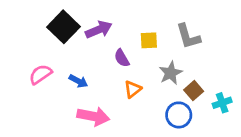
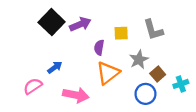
purple semicircle: (122, 58) -> (99, 47), turned 40
pink semicircle: (40, 74) -> (33, 86), moved
blue arrow: (78, 81) -> (55, 67), moved, turned -64
orange triangle: (133, 89) -> (108, 73), size x1.6

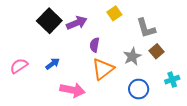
yellow square: (121, 33) -> (114, 13), moved, turned -32
brown square: (158, 74) -> (156, 51), moved
pink semicircle: (33, 86) -> (19, 66), moved

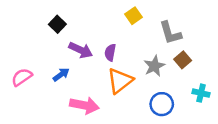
black square: (49, 21) -> (57, 24), size x0.6
purple arrow: (77, 23) -> (81, 50), moved, turned 48
cyan cross: (172, 80) -> (201, 93), turned 32

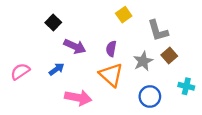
purple semicircle: (110, 53) -> (111, 49), moved
orange triangle: (120, 81) -> (111, 75), turned -40

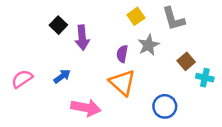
gray L-shape: (158, 31) -> (174, 19), moved
purple arrow: (75, 46) -> (82, 38), moved, turned 60
gray star: (143, 61) -> (148, 45), moved
cyan cross: (186, 86) -> (205, 78), moved

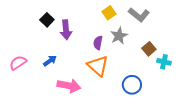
gray L-shape: (174, 19) -> (139, 15), turned -35

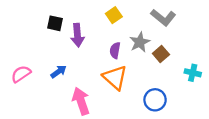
yellow square: (109, 13) -> (114, 15), moved
black square: (47, 20) -> (55, 23), turned -32
brown square: (149, 49) -> (161, 54), moved
pink arrow: (69, 86) -> (81, 101), turned -120

